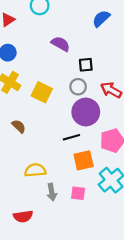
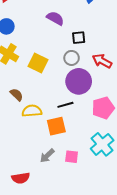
orange square: (84, 160) -> (56, 126), moved
yellow semicircle: (35, 170) -> (32, 111), moved
gray arrow: (52, 192) -> (47, 156), turned 56

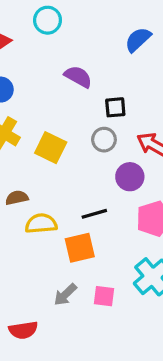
purple circle: (79, 81) -> (130, 177), moved, size x0.7
brown semicircle: (17, 95) -> (17, 198), turned -56

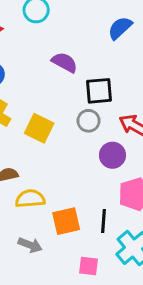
black square: (115, 107) -> (99, 91), size x1.4
black line: (94, 214) -> (103, 221), moved, turned -70
gray arrow: (65, 295) -> (30, 245), moved, turned -115

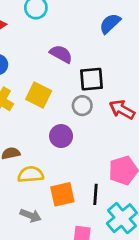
yellow square: (39, 128) -> (39, 95), moved
purple circle: (112, 155) -> (61, 136), moved

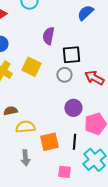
purple semicircle: (61, 54) -> (48, 36), turned -108
purple circle: (61, 136) -> (73, 108), moved
gray arrow: (31, 215) -> (25, 158), turned 63

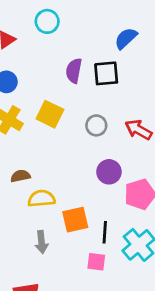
black square: (71, 55) -> (106, 73), moved
black line: (74, 142) -> (105, 232), moved

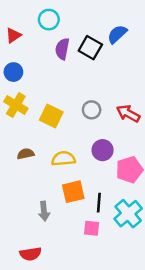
purple semicircle: (74, 71) -> (62, 49), moved
black square: (106, 73) -> (90, 48), moved, turned 35
yellow square: (50, 114) -> (51, 116), moved
yellow semicircle: (42, 199) -> (63, 159), moved

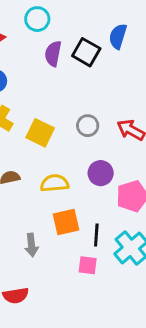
blue semicircle: (117, 34) -> (118, 36), turned -30

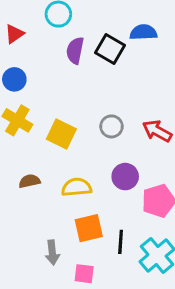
blue semicircle: (118, 36) -> (143, 32), turned 70
pink square: (88, 265) -> (84, 274), moved

